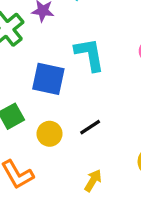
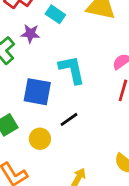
black line: (90, 127) -> (69, 119), moved

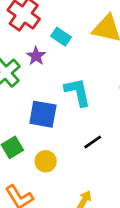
purple star: (30, 34) -> (36, 56), turned 30
black line: (69, 119) -> (93, 142), moved

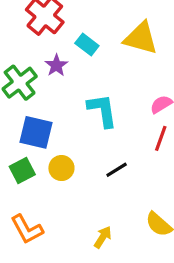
blue square: (43, 114) -> (36, 132), moved
yellow circle: (46, 161) -> (61, 168), moved

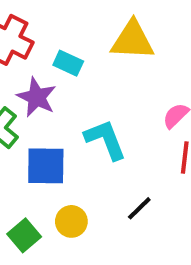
purple star: (56, 65) -> (37, 97), size x1.4
blue square: (36, 132) -> (46, 166), moved

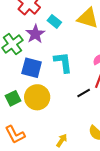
black line: (139, 208) -> (84, 93), moved
yellow circle: (71, 221) -> (37, 97), size x1.6

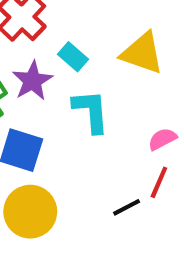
cyan L-shape: (63, 62) -> (91, 111), moved

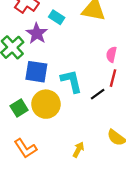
cyan L-shape: (91, 111) -> (71, 81), moved
pink semicircle: (162, 139) -> (111, 54), turned -42

